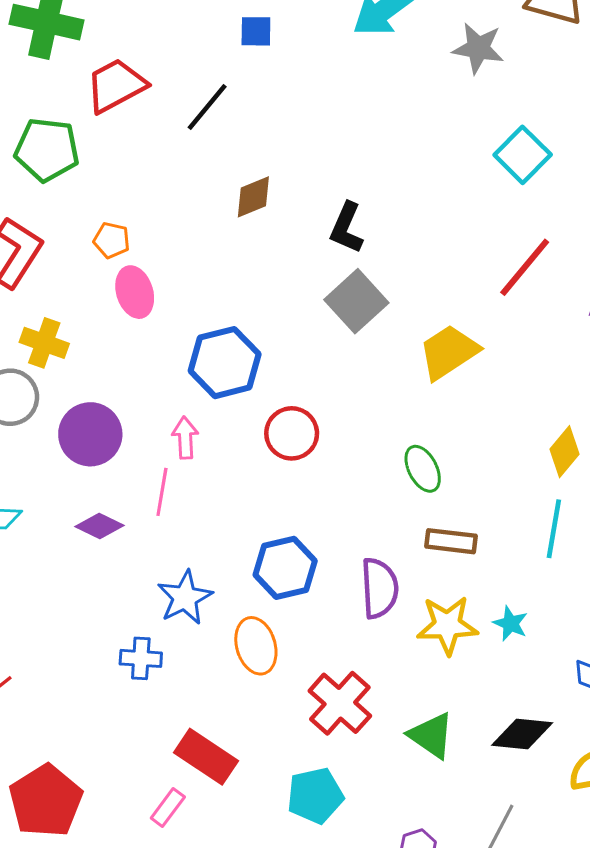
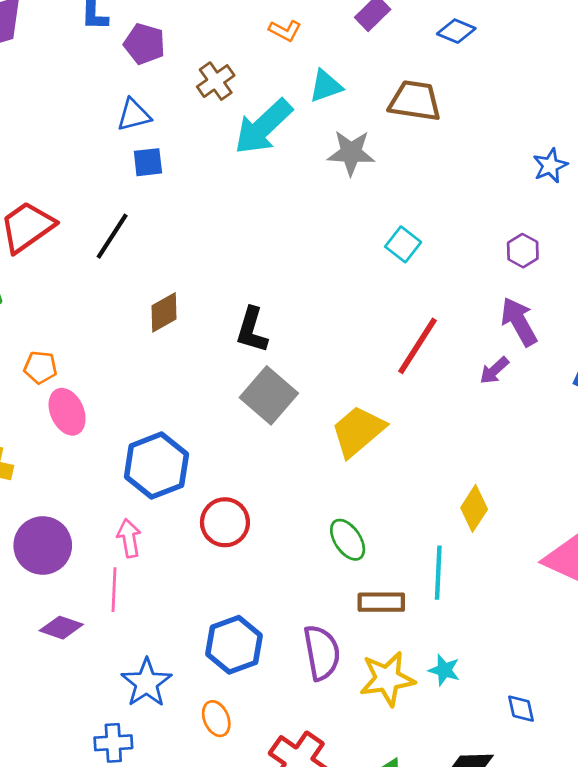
cyan square: (523, 155) -> (403, 244), size x0.7
cyan line: (554, 529) -> (438, 573), moved
orange ellipse: (256, 646) -> (216, 719), size x0.7

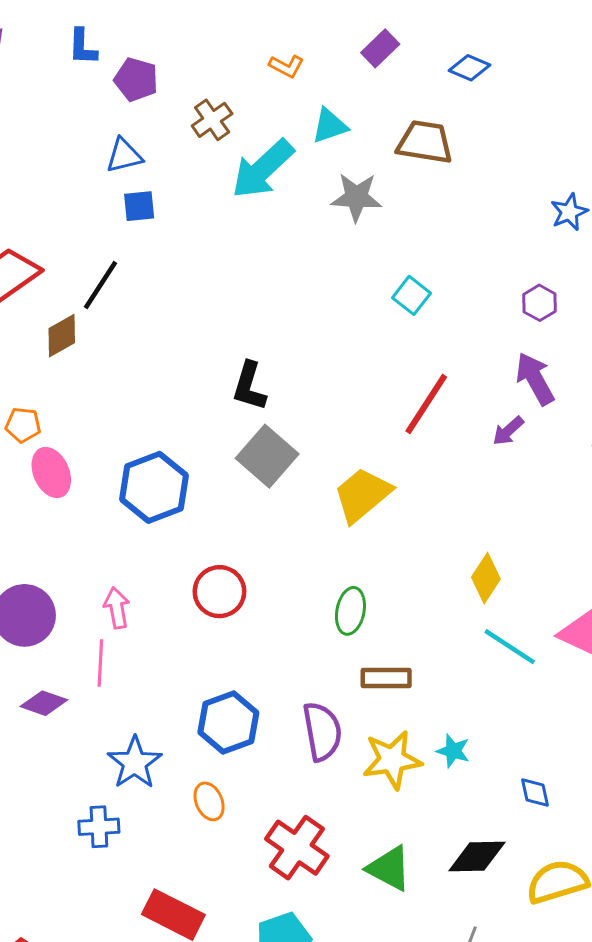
brown diamond: (164, 312) -> (62, 336), moved
blue hexagon: (156, 466) -> (154, 487), moved
green ellipse: (348, 540) -> (350, 611), turned 45
cyan line: (438, 573) -> (510, 647), moved, turned -60

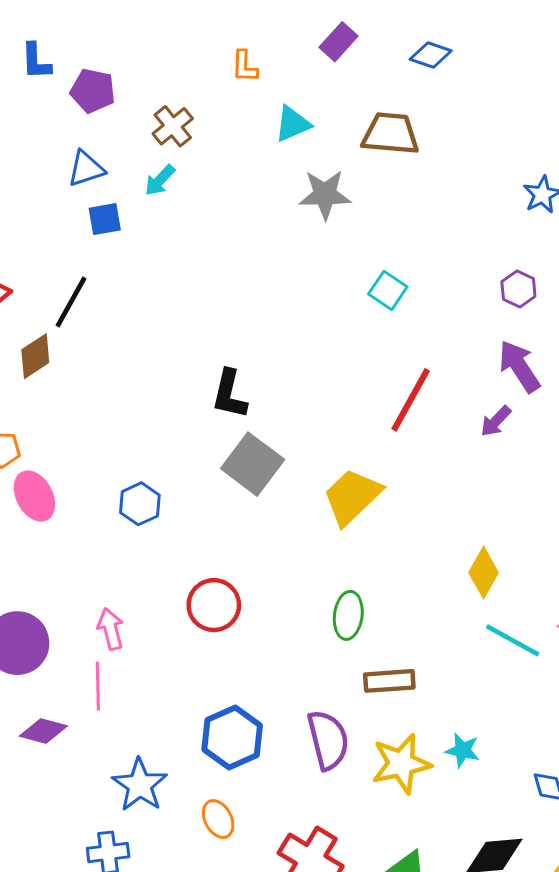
orange L-shape: (286, 66) -> (245, 66), turned 68
cyan arrow: (263, 169) -> (160, 180), moved, size x0.5
blue hexagon: (154, 487) -> (140, 504), size x0.6

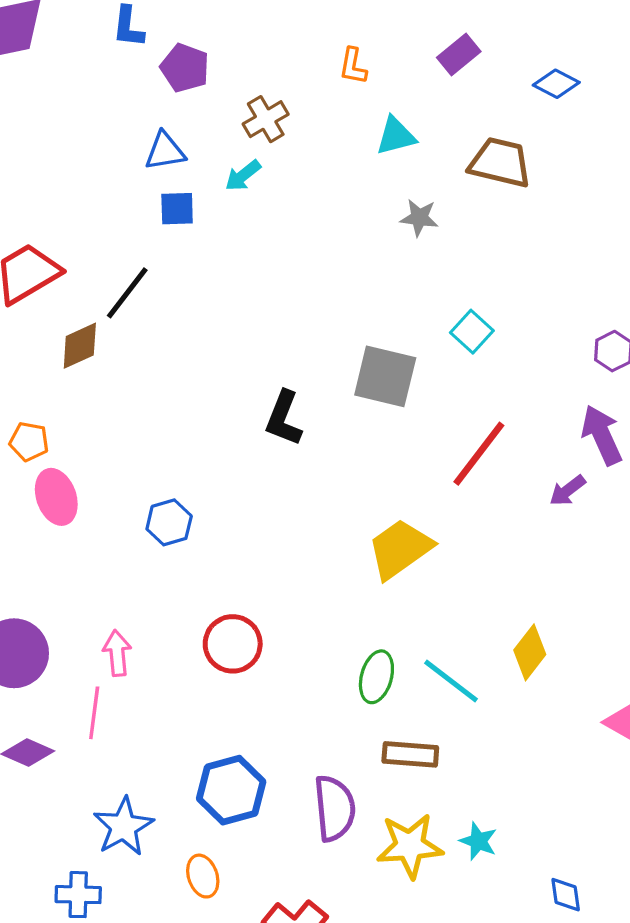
gray star: (325, 195) -> (419, 218), size x0.7
gray square: (253, 464) -> (385, 376), moved, turned -32
cyan line: (513, 640) -> (451, 681), moved

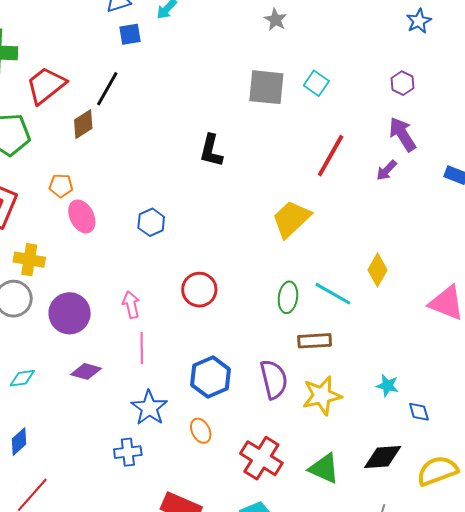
gray star: (419, 218) -> (275, 20), turned 30
gray square: (385, 376) -> (266, 87), moved
pink line: (94, 713) -> (142, 348), moved
cyan star: (478, 841) -> (387, 386), moved

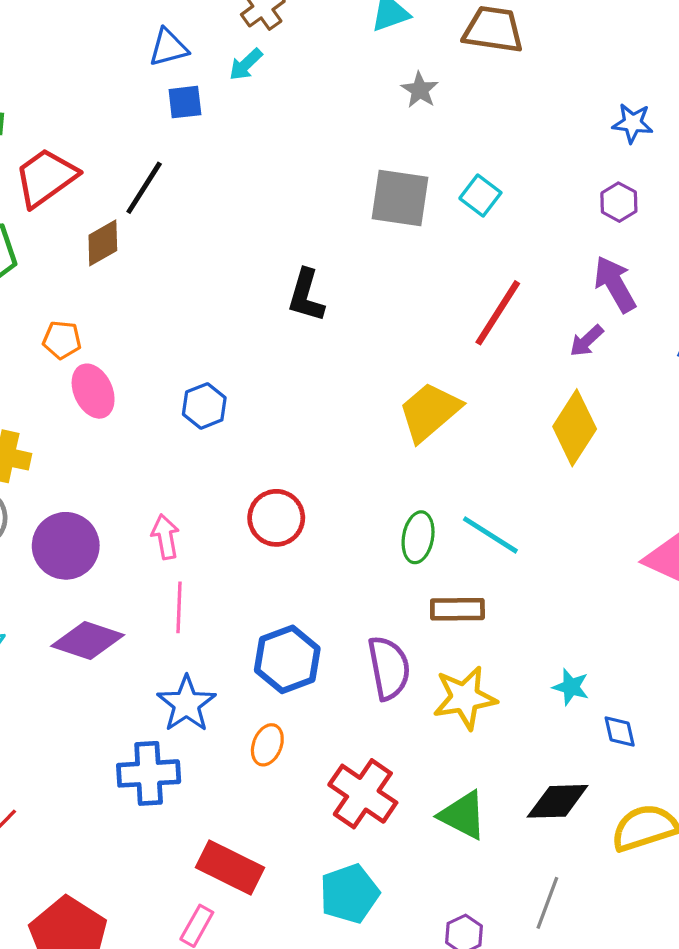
blue star: (419, 21) -> (633, 123), moved, turned 30
yellow diamond: (377, 270) -> (575, 428), moved, size x1.4
purple diamond: (86, 371) -> (88, 641), size x1.4
orange ellipse: (201, 431) -> (267, 745), turned 45
blue cross: (128, 452) -> (149, 773), size x1.4

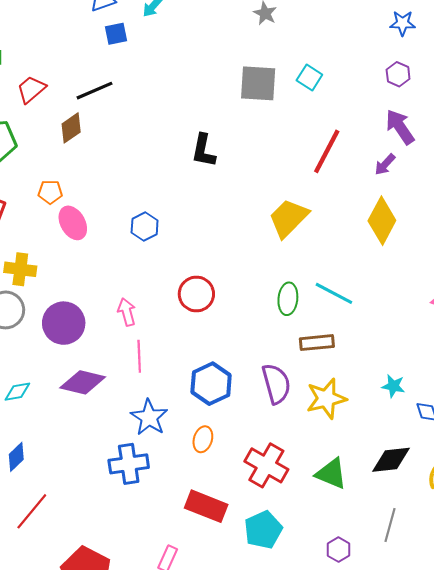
red trapezoid: (46, 178) -> (31, 89), size x0.7
black line: (144, 188) -> (94, 91), turned 39
red rectangle: (230, 868) -> (206, 506), moved

